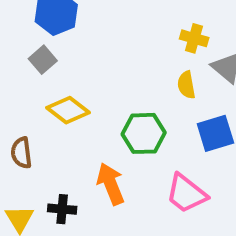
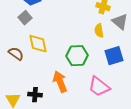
yellow diamond: (68, 110) -> (38, 44), turned 40
brown semicircle: (21, 153) -> (16, 54), moved, turned 133

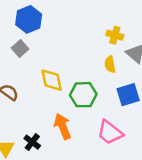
yellow diamond: (38, 44) -> (52, 80), moved
black cross: (35, 95) -> (32, 142), turned 32

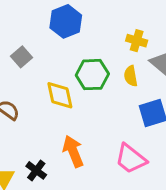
blue hexagon: (29, 19) -> (66, 21), moved
green hexagon: (83, 95) -> (92, 75), moved

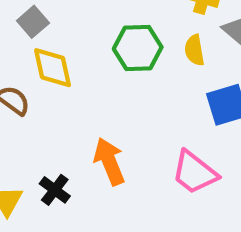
yellow diamond: (60, 95) -> (53, 68), moved

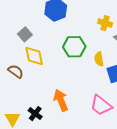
yellow semicircle: (194, 50) -> (99, 59), moved

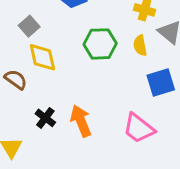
yellow semicircle: (99, 59) -> (140, 45), moved
black cross: (35, 114) -> (45, 118), moved

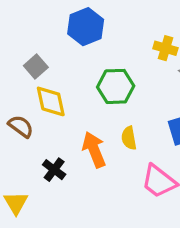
yellow semicircle: (140, 45) -> (129, 138), moved
orange arrow: (81, 121) -> (94, 150), moved

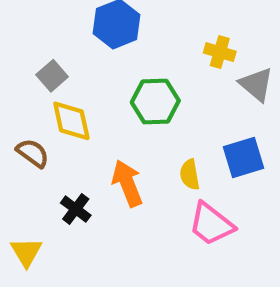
yellow semicircle: (129, 138) -> (190, 175), moved

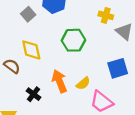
gray square: (52, 76) -> (28, 14), moved
yellow semicircle: (190, 175) -> (83, 83), moved, turned -120

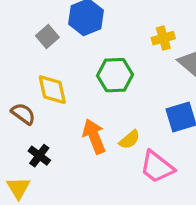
yellow cross: (106, 15) -> (163, 38), turned -32
black cross: (34, 94) -> (39, 156), moved

